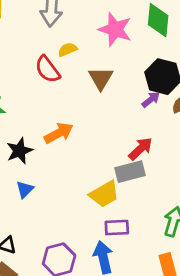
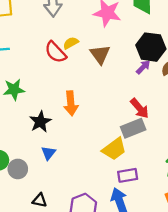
yellow semicircle: (68, 49) -> (71, 43), moved
orange arrow: (59, 133) -> (71, 103), turned 120
red arrow: (141, 149) -> (140, 108), turned 100

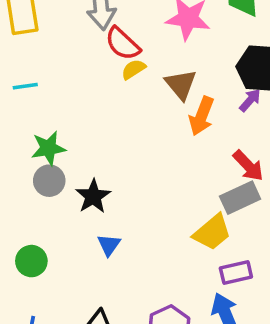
red semicircle: (55, 52) -> (123, 44), moved
orange arrow: (71, 103) -> (202, 116), moved, turned 30
gray circle: (18, 169) -> (49, 181), moved

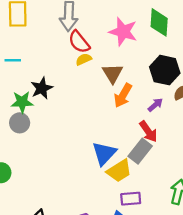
purple arrow: (250, 100) -> (155, 105), moved
black star: (93, 196) -> (42, 88), moved
gray rectangle: (240, 198) -> (140, 151), turned -35
blue triangle: (109, 245) -> (104, 153), moved, size x1.6

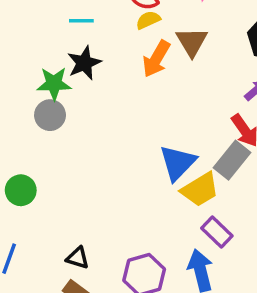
cyan line: (13, 60) -> (81, 21), moved
orange arrow: (123, 95) -> (156, 59), moved
purple rectangle: (131, 199) -> (217, 232), turned 48

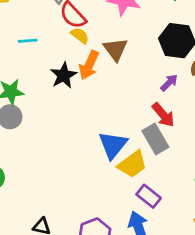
yellow semicircle: (148, 20) -> (80, 35), turned 66
black star: (84, 63) -> (63, 75), moved
gray rectangle: (232, 160) -> (155, 139), turned -64

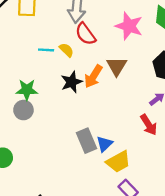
yellow semicircle: (80, 35) -> (66, 50), moved
gray rectangle: (155, 139) -> (87, 141), moved
blue triangle: (113, 145) -> (104, 144), size x0.7

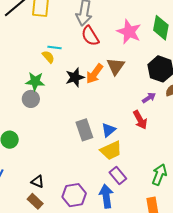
yellow semicircle: (66, 50) -> (48, 57), moved
blue triangle: (104, 144) -> (109, 130), moved

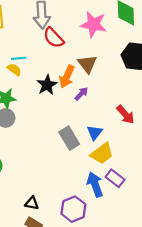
purple arrow: (149, 98) -> (81, 94), moved
blue arrow: (106, 196) -> (95, 184), moved

